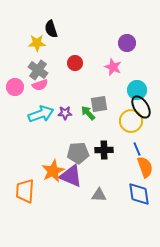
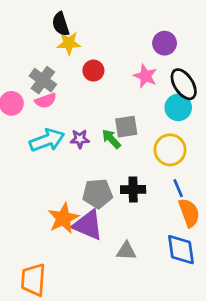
yellow star: (37, 43) -> (69, 43), moved
black ellipse: (141, 107) -> (184, 84), moved
orange trapezoid: (25, 191) -> (33, 280), moved

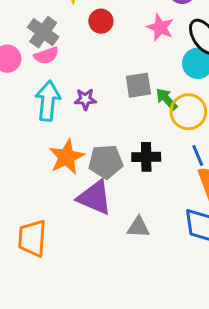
green arrow: (111, 139) -> (167, 99), moved
cyan arrow: (47, 140) -> (48, 101), turned -64
orange star: (63, 218) -> (67, 157), moved
orange trapezoid: (33, 280) -> (32, 238), moved

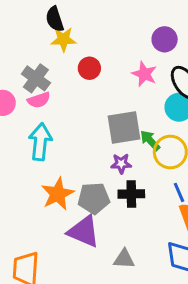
gray square: (138, 85) -> (124, 127), size x1.4
purple star: (85, 99) -> (121, 164), moved

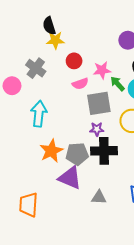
pink star: (144, 74) -> (102, 70), moved, turned -30
pink semicircle: (39, 100) -> (80, 84), moved
green arrow: (150, 140) -> (117, 84), moved
black cross: (131, 194) -> (104, 151), size x1.4

